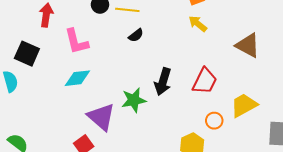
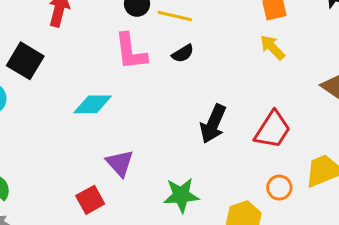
pink L-shape: (76, 42) -> (131, 52), moved
green star: (134, 100) -> (181, 195), moved
purple triangle: (101, 117) -> (120, 163), size x0.7

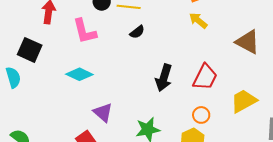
pink L-shape: (131, 52) -> (85, 31), moved
cyan diamond: (93, 104) -> (79, 74), turned 32
orange circle: (279, 188) -> (201, 115), moved

